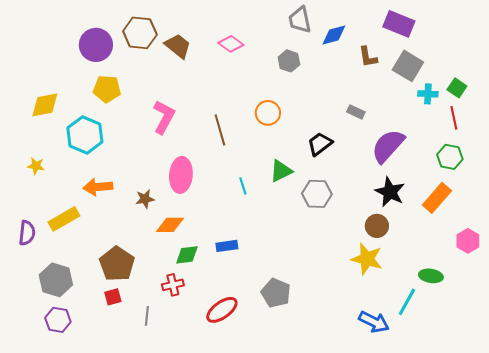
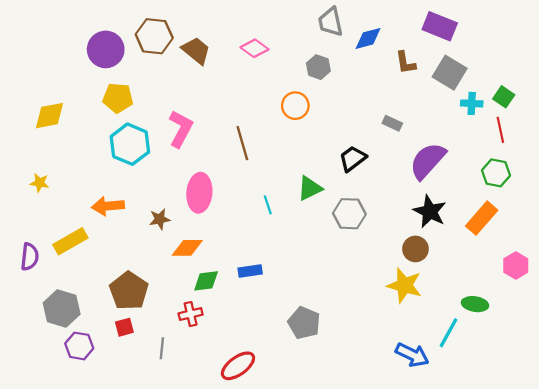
orange circle: (268, 113) -> (295, 106), moved
cyan hexagon: (85, 135) -> (130, 144), moved
red ellipse: (222, 310) -> (238, 366), moved
purple hexagon: (58, 320) -> (79, 346), moved

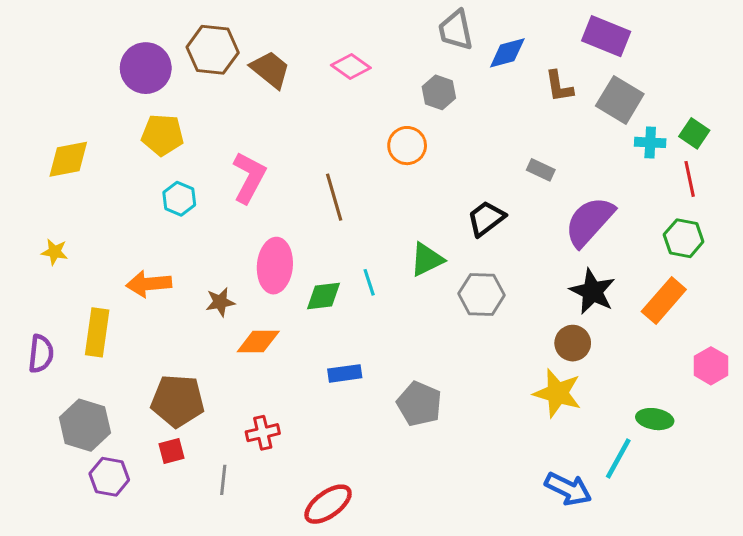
cyan hexagon: (130, 144) -> (179, 199), size x0.6
yellow rectangle: (70, 241) -> (97, 332), turned -52
green diamond: (206, 281) -> (324, 296), moved
brown pentagon: (129, 291) -> (178, 401), turned -30
gray pentagon: (304, 323) -> (419, 404), moved

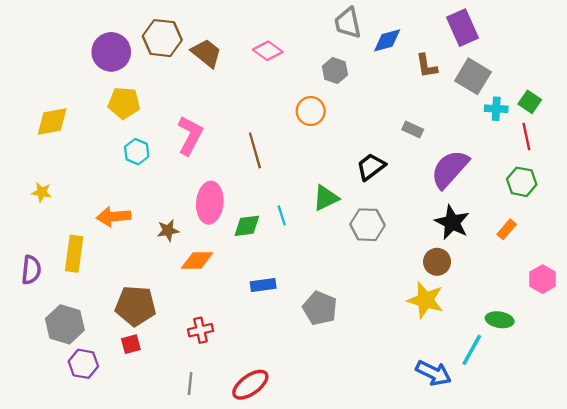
purple rectangle: (606, 36) -> (463, 28), turned 44
orange rectangle: (664, 301) -> (507, 229), size x0.6
gray line: (223, 480) -> (190, 384), moved

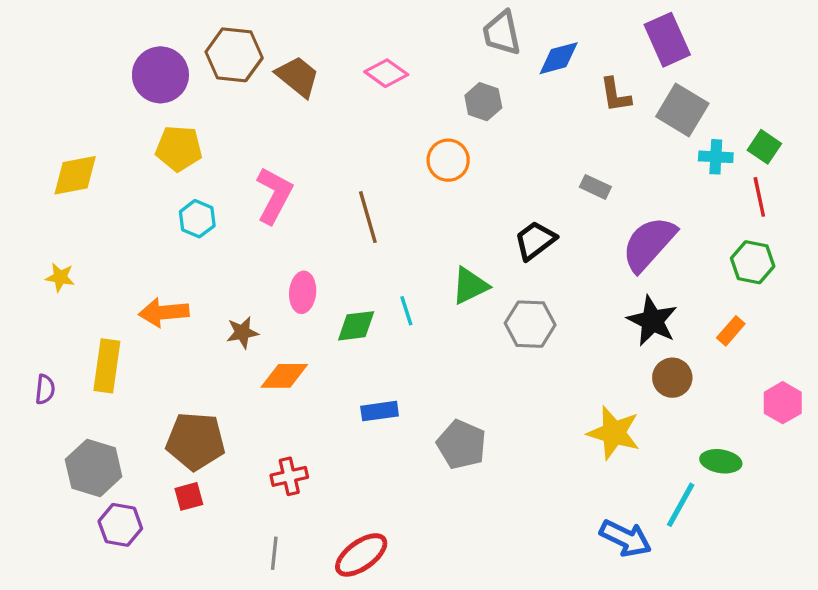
pink ellipse: (210, 203) -> (303, 292), size x0.7
brown circle: (437, 262) -> (672, 378), moved
purple semicircle: (31, 270) -> (45, 389), size x0.7

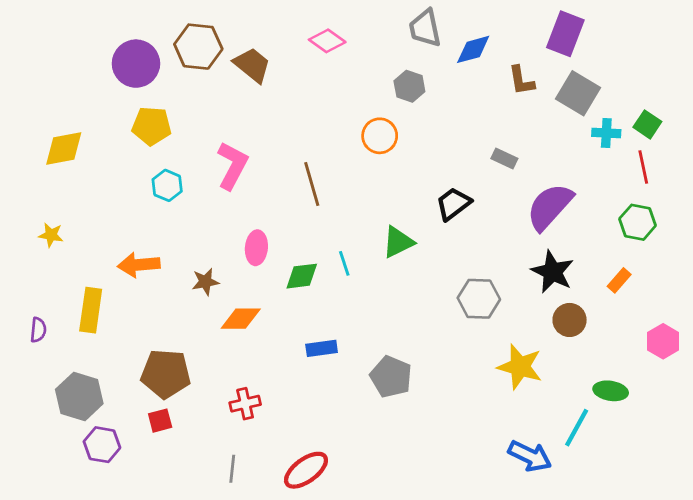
purple rectangle: (667, 40) -> (565, 34), turned 45
pink diamond: (386, 73) -> (327, 41), moved
gray hexagon: (530, 324) -> (479, 299), moved

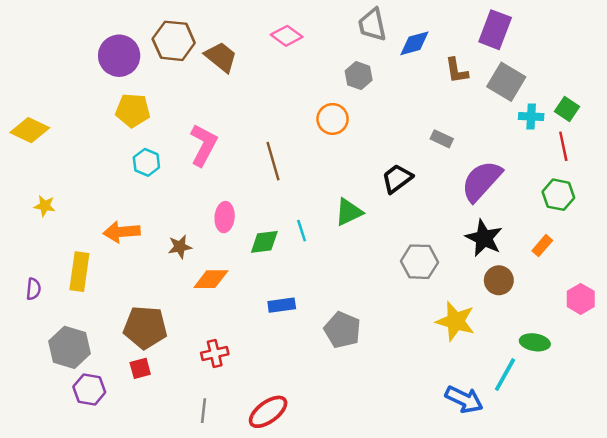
yellow diamond: (64, 149) -> (30, 130), moved, turned 36

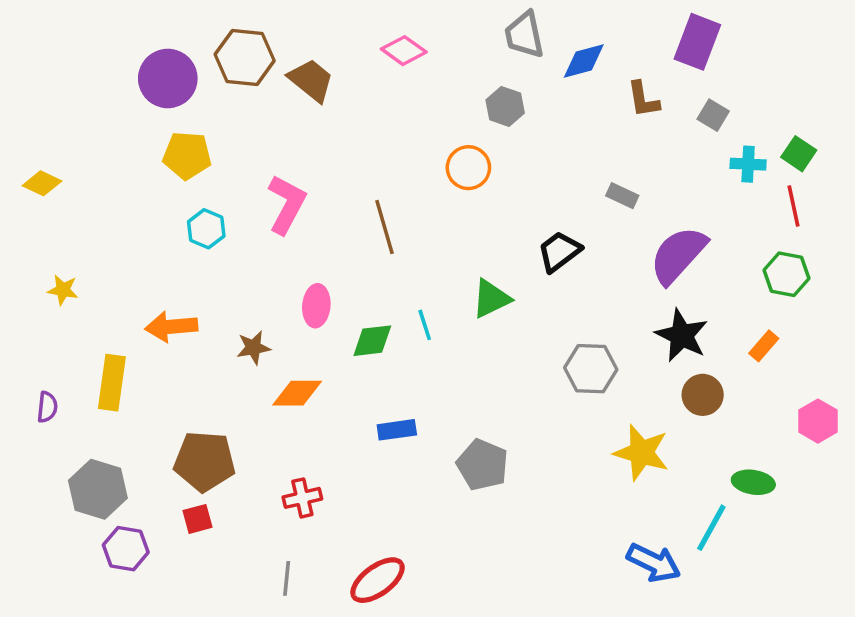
gray square: (506, 82) -> (713, 115), size x0.6
yellow diamond: (30, 130) -> (42, 183), size x0.7

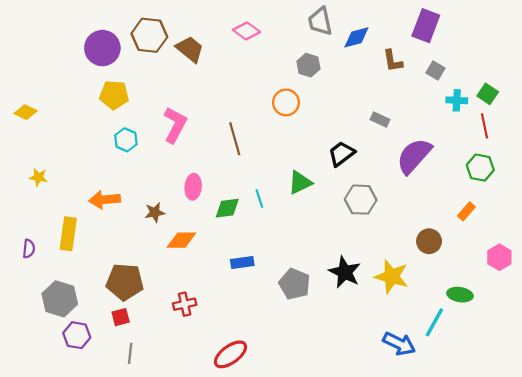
black star: (682, 335) -> (345, 272), moved
gray hexagon: (591, 369) -> (361, 200), moved
gray line: (287, 578) -> (130, 353), moved

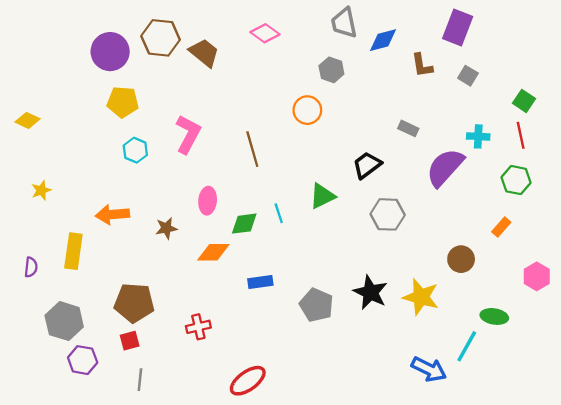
cyan cross: (457, 100) -> (478, 136), moved
yellow star: (38, 177) -> (41, 190), turned -30
orange diamond: (181, 240) -> (213, 252), moved

